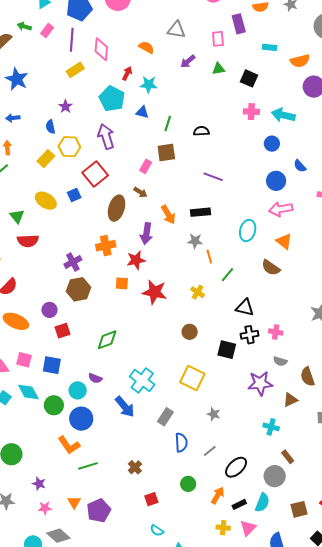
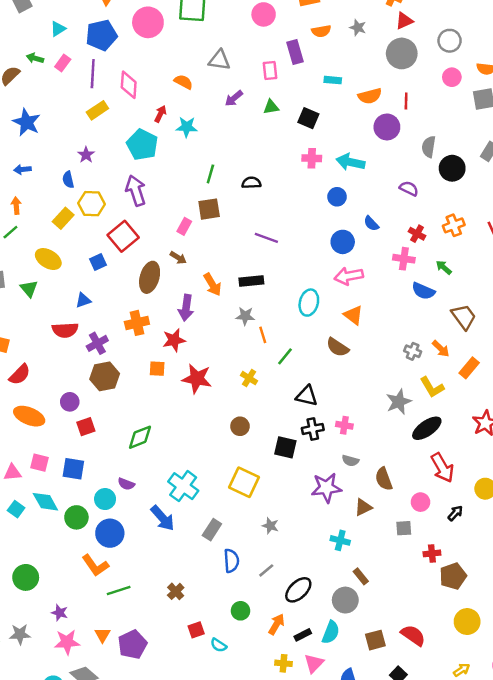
blue triangle: (142, 112) -> (83, 300), moved, turned -32
yellow ellipse: (46, 201) -> (48, 259), moved
red semicircle: (28, 241) -> (65, 330), moved
pink star: (45, 508) -> (67, 642), size x1.5
cyan semicircle: (157, 530) -> (219, 645), moved

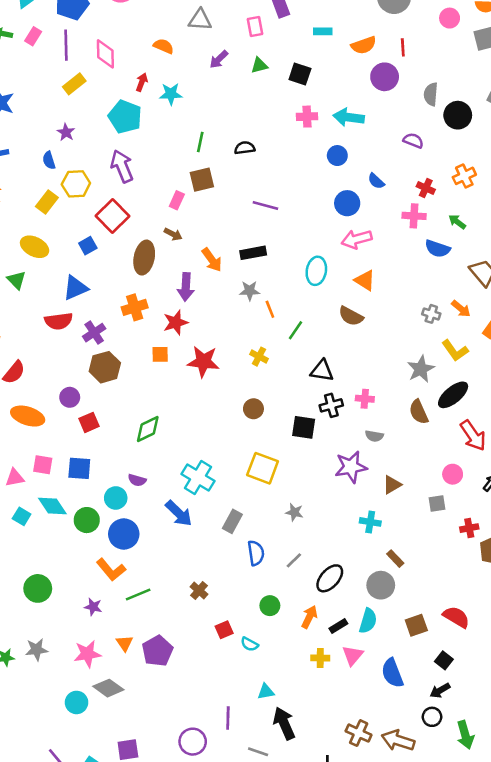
blue triangle: (83, 300) -> (75, 288), size x1.5
brown semicircle: (384, 479) -> (419, 412), moved
purple star: (60, 613) -> (93, 607), moved

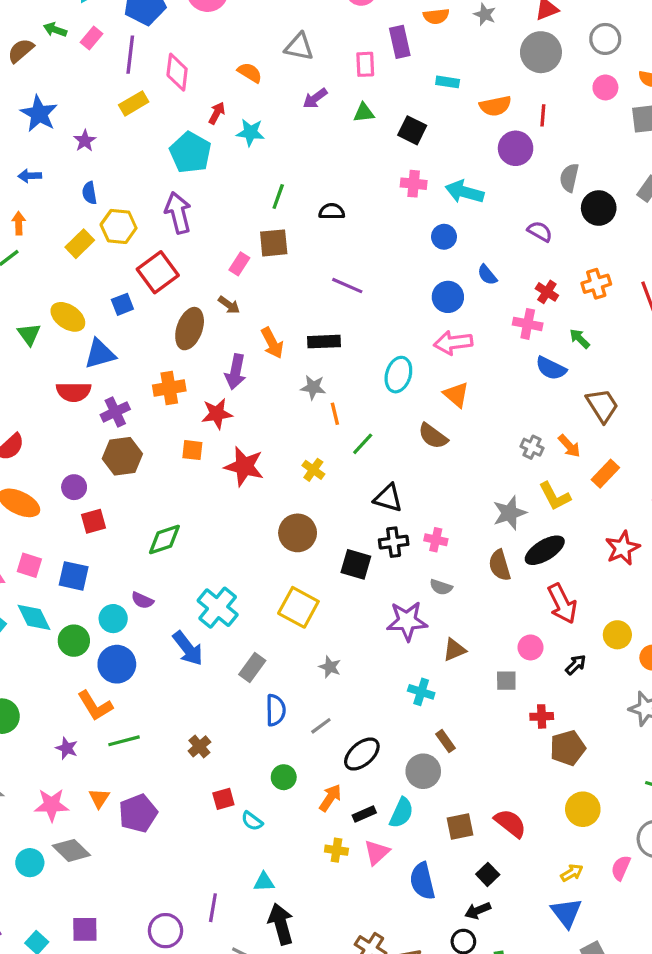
purple star: (66, 132) -> (85, 141), moved
yellow ellipse: (35, 247) -> (68, 317), moved
brown circle: (253, 409) -> (298, 533), size x1.5

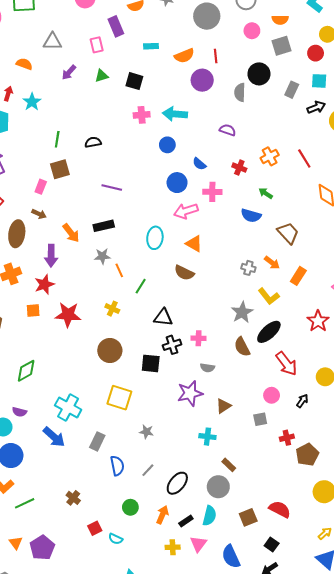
cyan star: (250, 132) -> (32, 102), turned -30
black circle: (599, 208) -> (259, 74), moved
pink cross: (528, 324) -> (212, 192), moved

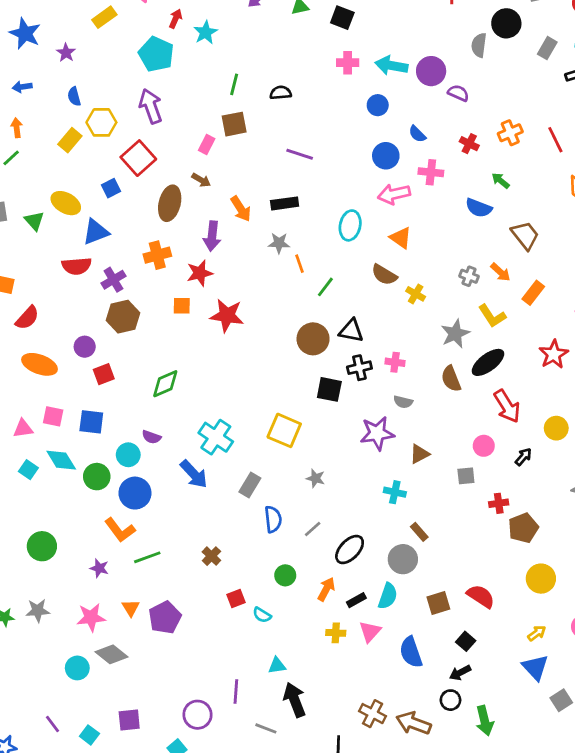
purple circle: (202, 80) -> (431, 71), moved
yellow cross: (112, 309) -> (416, 294), moved
brown circle: (110, 350) -> (313, 339), moved

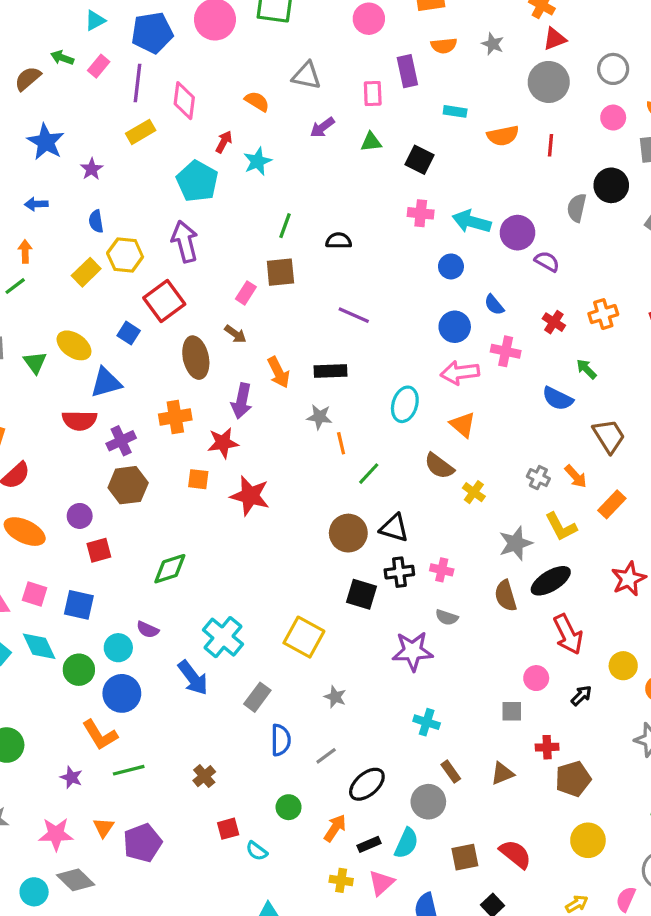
blue square: (111, 188) -> (129, 333), turned -36
brown ellipse: (170, 203) -> (196, 358), turned -32
brown triangle: (419, 454) -> (502, 773), moved

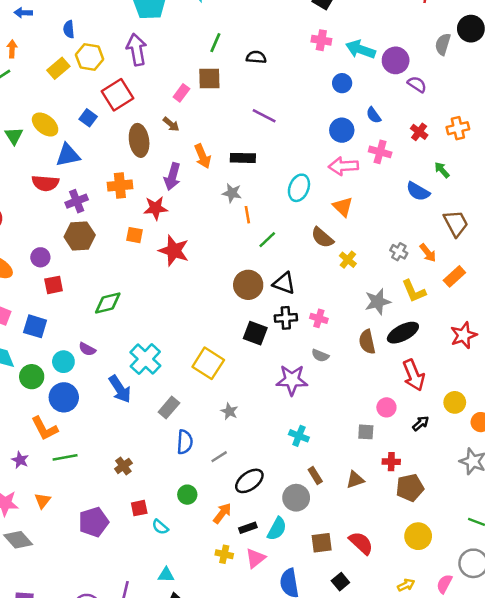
purple pentagon: (143, 843) -> (94, 522), moved

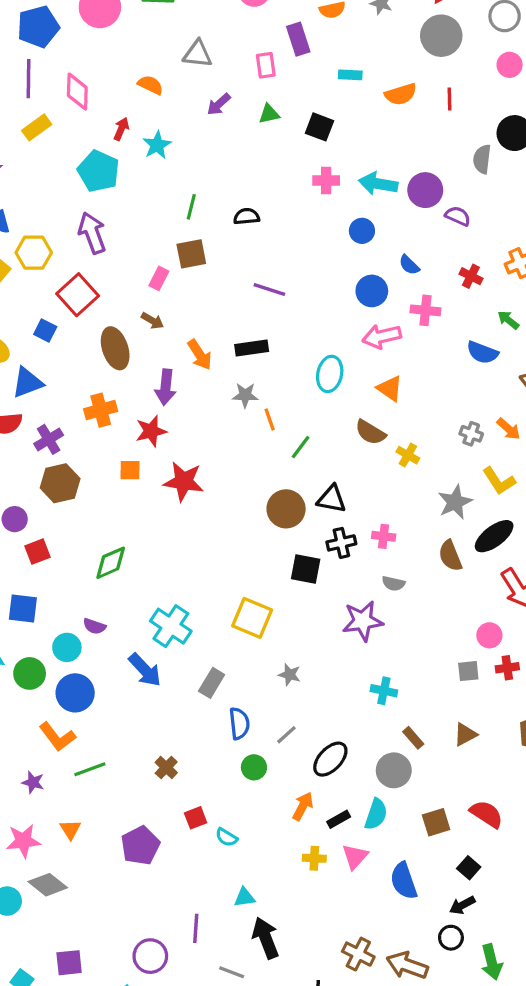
red cross: (391, 462) -> (507, 668), moved
green circle: (187, 495) -> (254, 767), moved

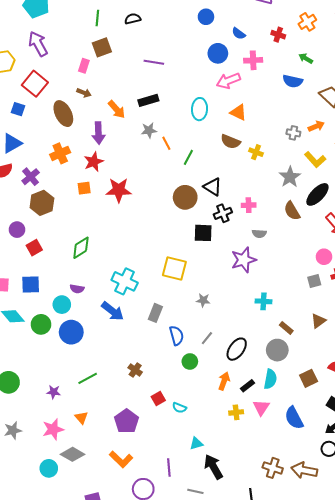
orange arrow: (509, 429) -> (316, 126), turned -56
black triangle: (332, 499) -> (213, 187), turned 30
orange L-shape: (57, 737) -> (121, 459), moved

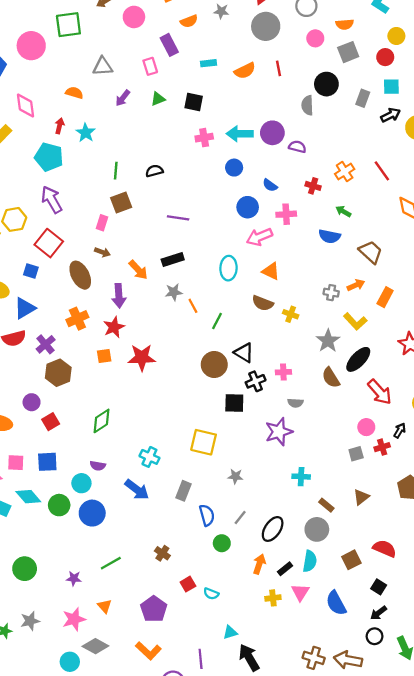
cyan cross: (125, 281) -> (149, 457), size x0.7

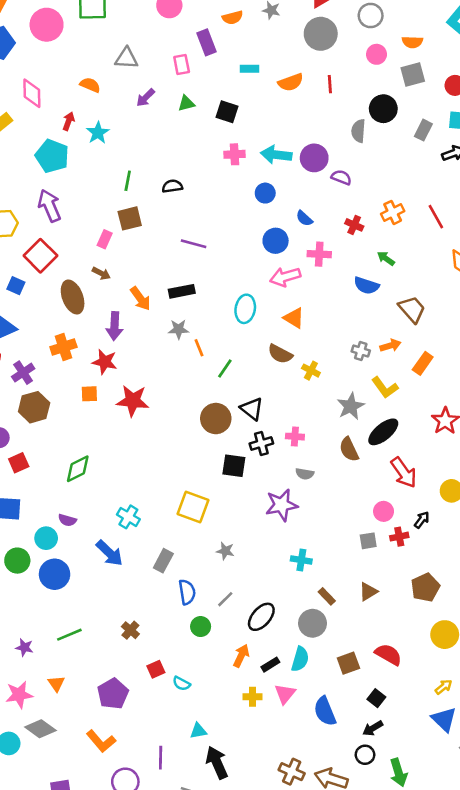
red star: (114, 327) -> (105, 362), turned 30

